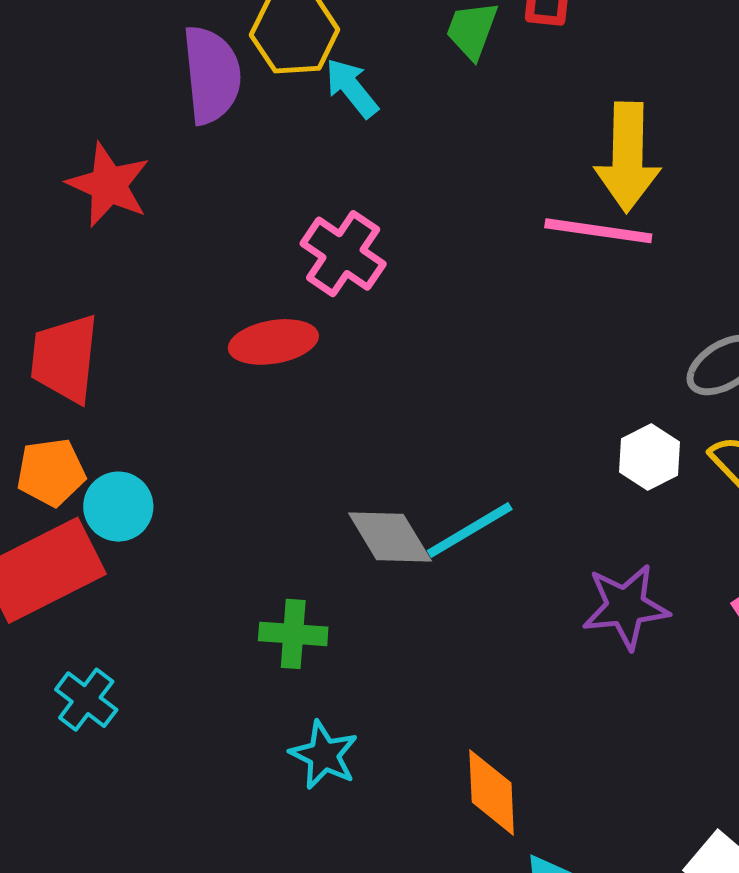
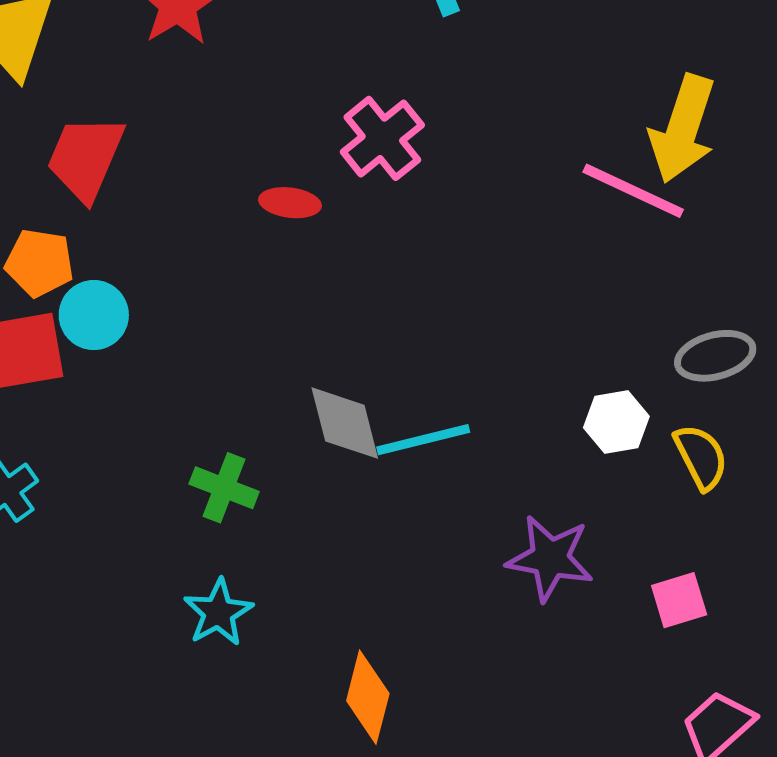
red ellipse: (273, 342) -> (290, 203), size x0.7

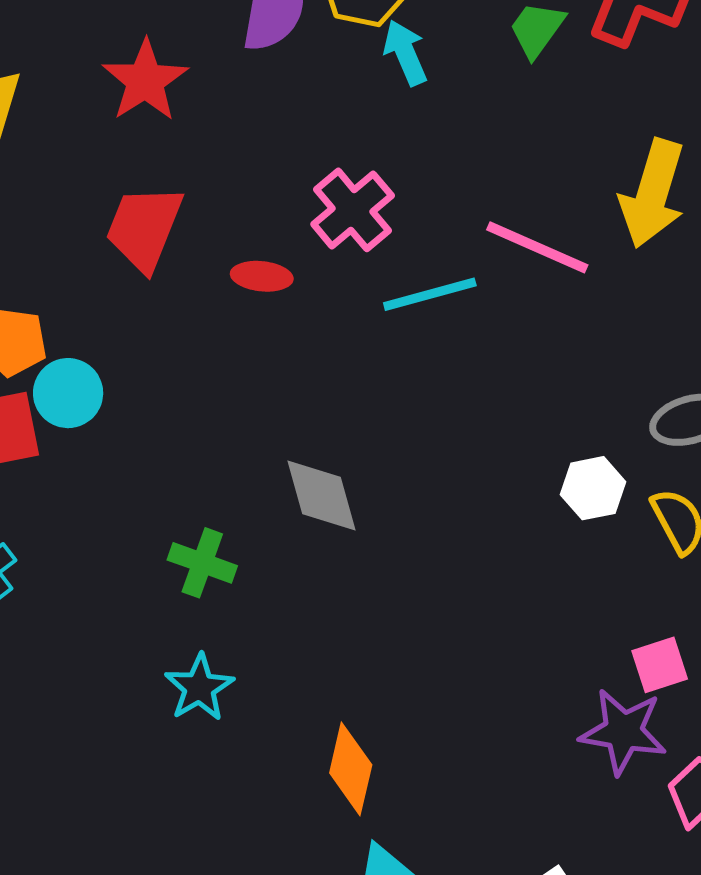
red trapezoid: (86, 158) -> (144, 228), moved
pink line: (633, 191) -> (537, 247), moved
cyan line: (423, 440) -> (430, 294), moved
purple star: (550, 558) -> (623, 732), moved

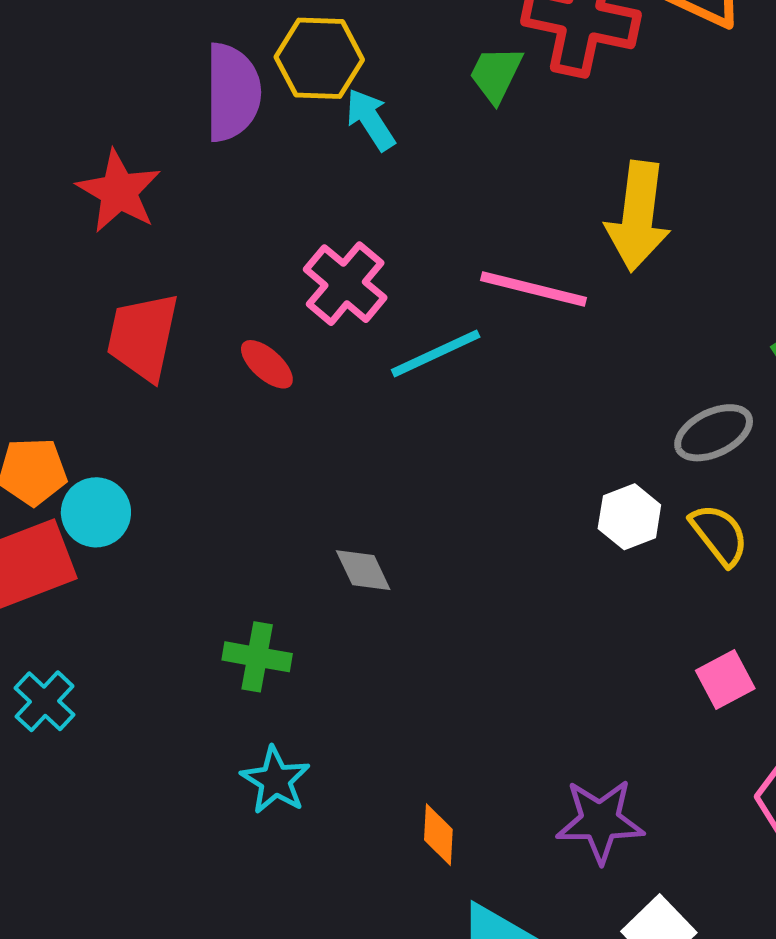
red ellipse: (262, 276) -> (267, 364), turned 46
gray diamond: (322, 495) -> (363, 570), size x0.7
purple star: (623, 732) -> (600, 821), moved
orange diamond: (351, 769) -> (438, 835), size x0.7

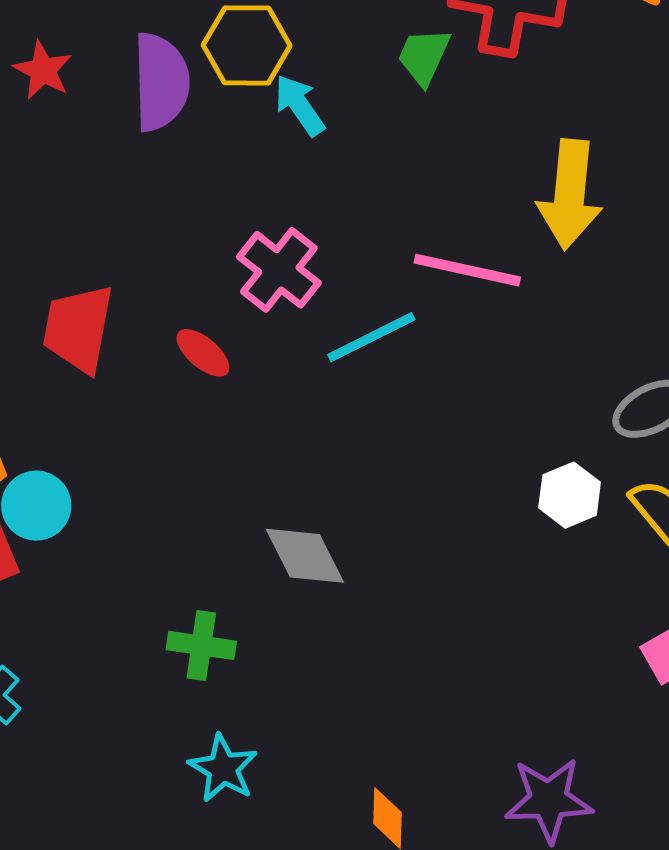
red star: (119, 191) -> (43, 70), moved, size x0.7
gray diamond: (363, 570) -> (305, 556), size x1.4

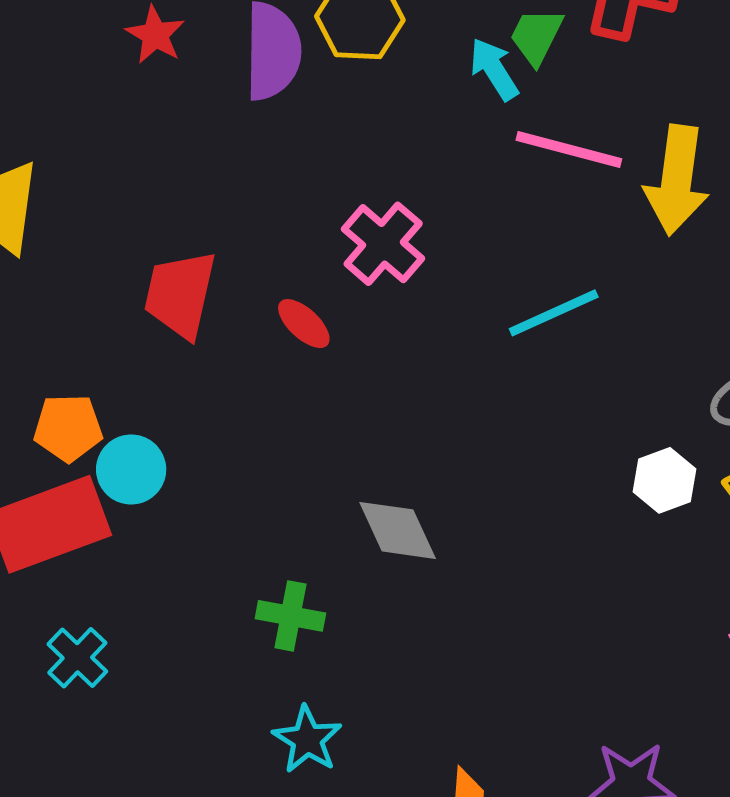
cyan arrow: (300, 105) -> (494, 69), moved
pink line: (467, 270) -> (569, 149), moved
cyan line: (371, 337) -> (554, 313), moved

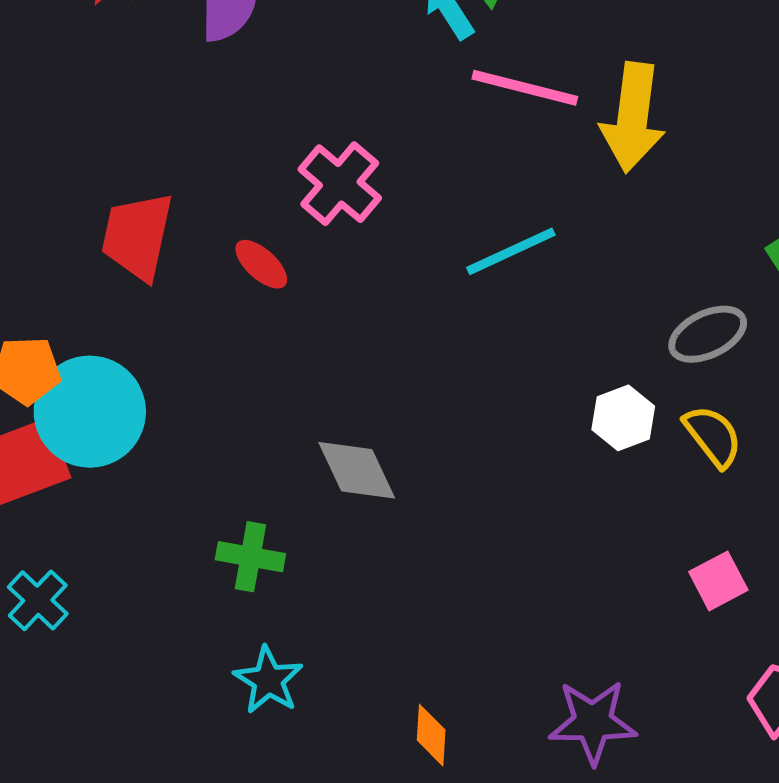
cyan circle: (131, 469) -> (90, 412), size x1.6

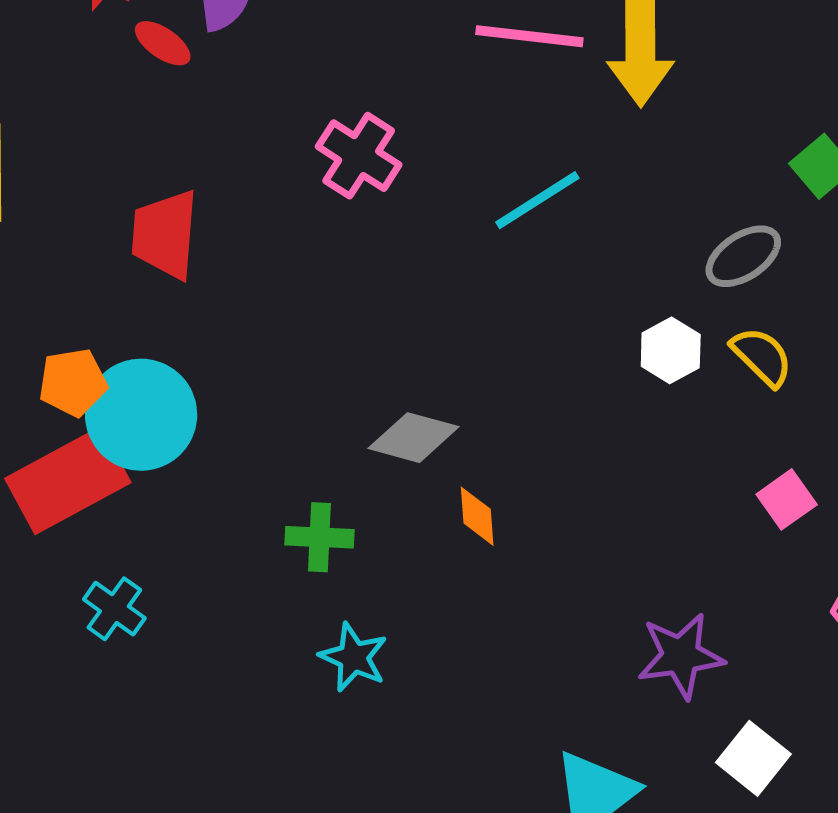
red ellipse: (261, 264) -> (163, 43), moved
gray diamond: (357, 470) -> (413, 438), turned -42
orange diamond: (431, 735) -> (477, 516), moved

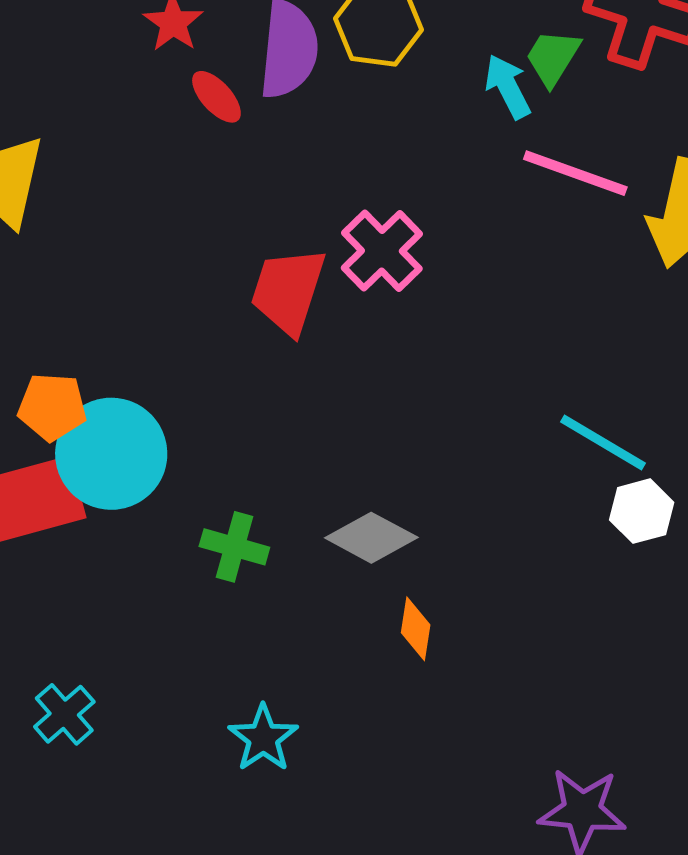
cyan line: (537, 200) -> (603, 442), moved, turned 50
red trapezoid: (165, 234) -> (288, 291), moved
green cross: (319, 537) -> (234, 547), moved
cyan cross: (114, 609) -> (64, 714), moved

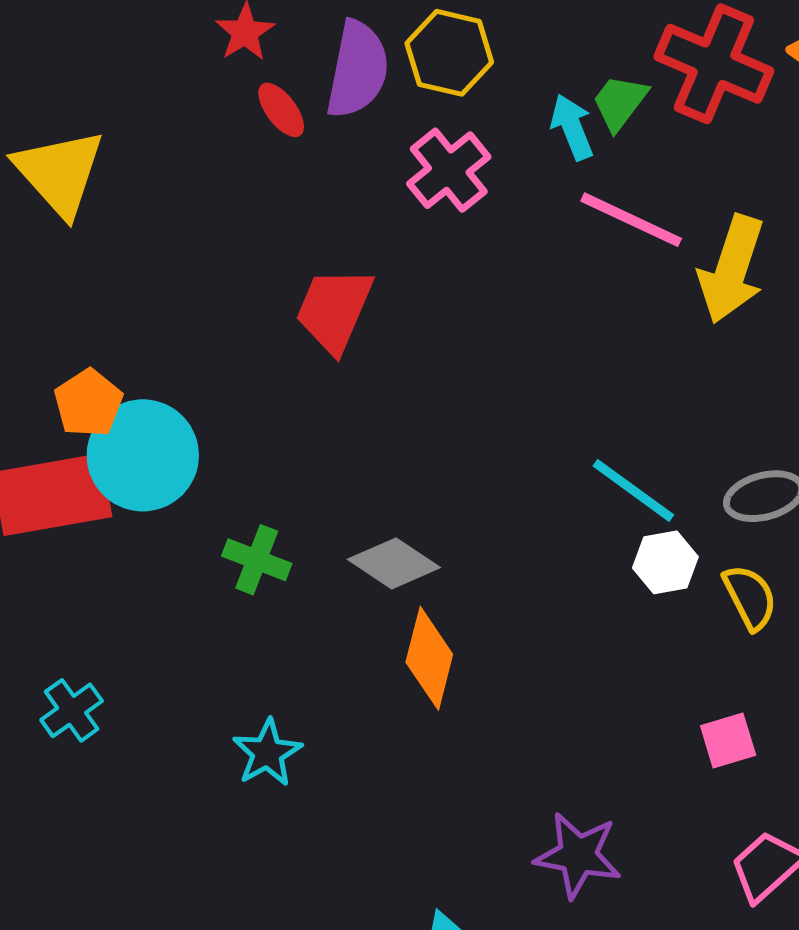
pink cross: (382, 251) -> (449, 170), moved
orange pentagon: (52, 407) -> (88, 403), turned 30
orange diamond: (416, 629) -> (429, 658), size x1.6

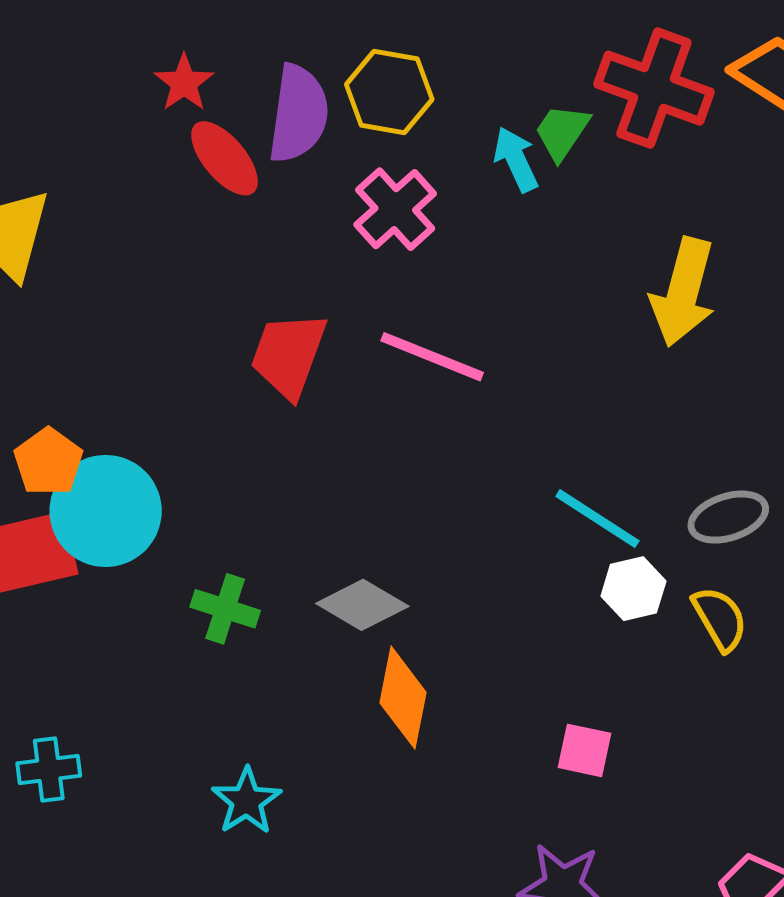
red ellipse: (281, 110) -> (224, 158), size x1.4
pink line: (631, 220) -> (432, 357), moved
cyan cross: (72, 710) -> (49, 769), turned 32
pink square: (728, 741) -> (585, 750), moved, turned 32

